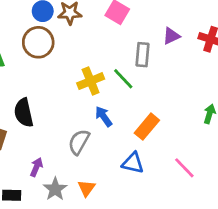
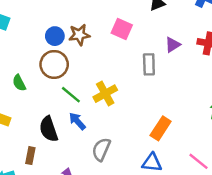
green line: (123, 79) -> (71, 95), moved
blue arrow: (104, 116) -> (77, 121), moved

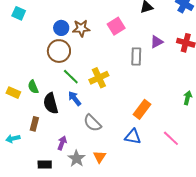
pink square: (122, 29) -> (116, 26), turned 30
green semicircle: (19, 83) -> (33, 87), moved
gray semicircle: (101, 149) -> (92, 123), turned -72

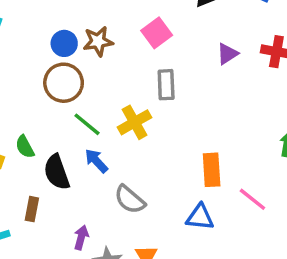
gray rectangle: (136, 56) -> (166, 85), moved
orange rectangle: (142, 109) -> (212, 170), turned -36
pink line: (171, 138) -> (252, 199), moved

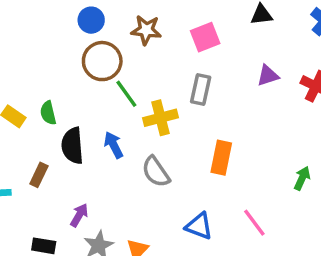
blue circle: (64, 43) -> (91, 20), moved
green line: (87, 124) -> (126, 94), moved
orange rectangle: (212, 170) -> (221, 158), moved
gray semicircle: (130, 200) -> (156, 172), moved

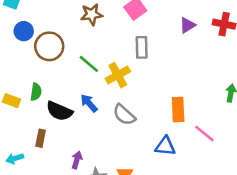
blue circle: (91, 20) -> (24, 31), moved
brown circle: (102, 61) -> (49, 46), moved
green semicircle: (48, 113) -> (36, 92), turned -144
black semicircle: (72, 146) -> (59, 111), turned -48
orange rectangle: (221, 158) -> (178, 110), moved

